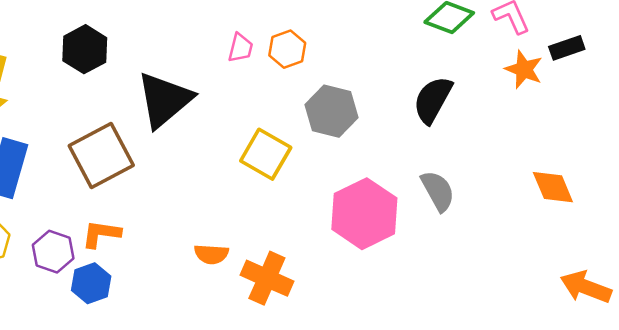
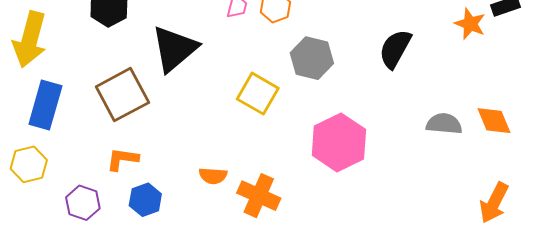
gray semicircle: (438, 191) -> (444, 124), moved, turned -56
purple hexagon: (53, 252) -> (83, 203), moved
blue hexagon: (91, 283) -> (145, 200), moved
orange arrow: (586, 287) -> (494, 203), moved, turned -84

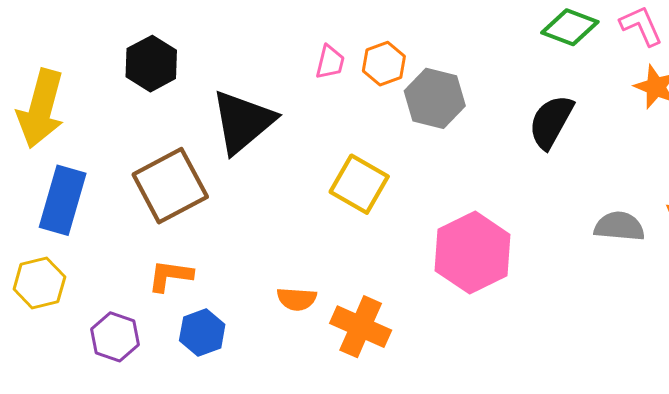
gray hexagon: (312, 58) -> (435, 98), moved

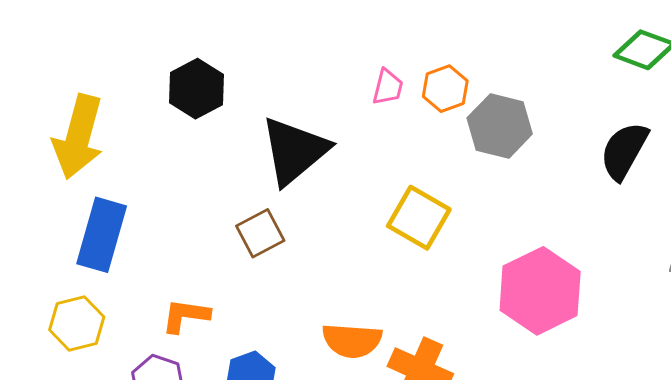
brown square: (170, 186) -> (260, 233), moved, size x0.6
orange L-shape: (170, 276) -> (186, 316), moved
orange semicircle: (297, 299) -> (352, 341), size x1.4

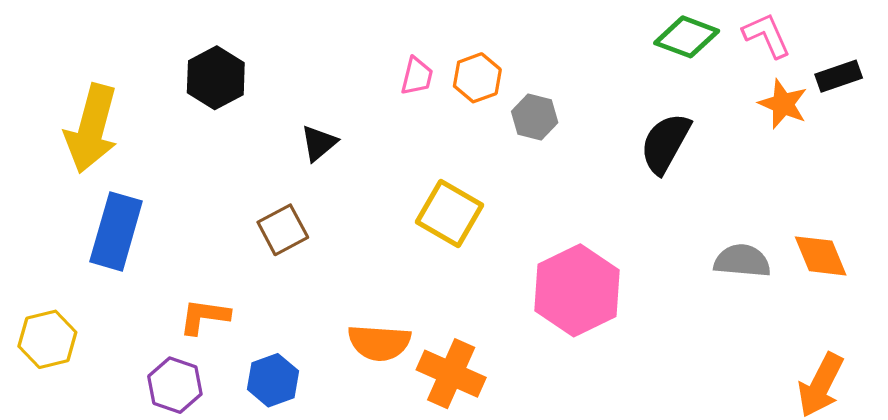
gray hexagon: (500, 126) -> (535, 117), size x0.7
black triangle: (294, 151) -> (319, 143), size x0.5
yellow hexagon: (77, 323) -> (47, 339), moved

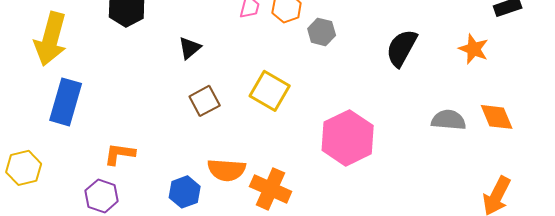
orange star: (783, 104) -> (474, 49), moved
brown square: (283, 230) -> (205, 101), moved
blue hexagon: (273, 380) -> (185, 192), moved

